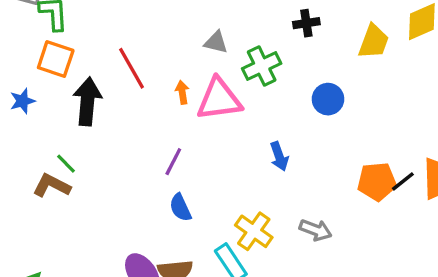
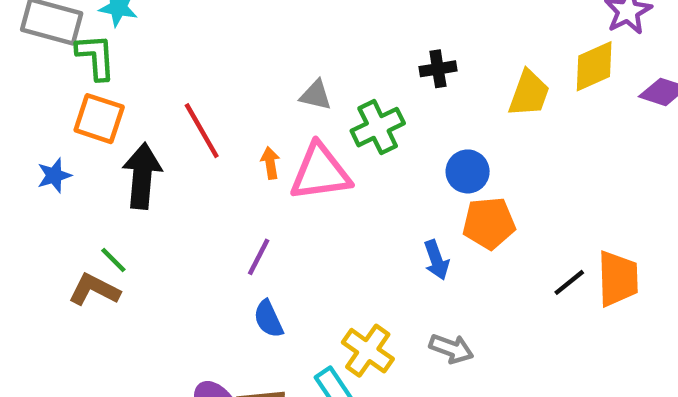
blue arrow: (279, 156) -> (436, 260), moved
orange pentagon: (377, 182) -> (489, 223), moved

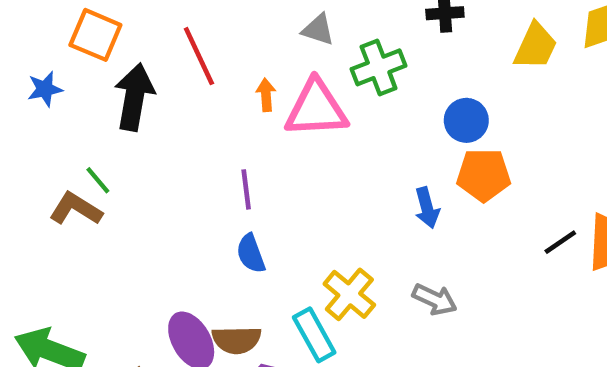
purple line: (259, 257) -> (246, 189), turned -39

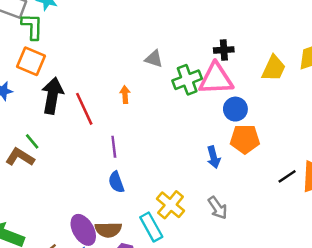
red line: (199, 56) -> (84, 109), moved
pink triangle: (316, 109) -> (216, 79), moved
gray arrow: (435, 299) -> (218, 208), turned 30

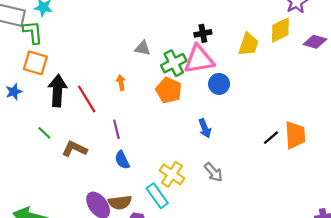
orange pentagon: (245, 139) -> (169, 90), moved, turned 30
brown L-shape: (20, 157) -> (74, 149), moved

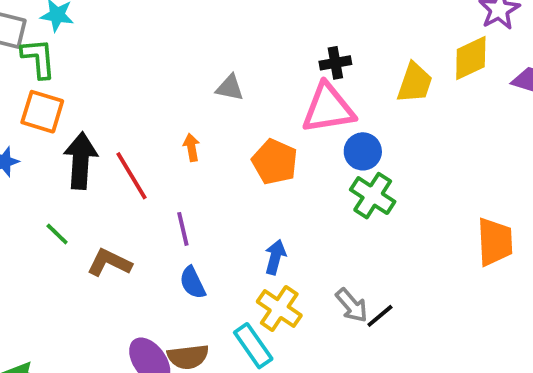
green cross: (174, 63) -> (373, 196), moved, turned -30
blue arrow: (205, 128) -> (275, 257), moved, turned -144
black line: (271, 138) -> (380, 316), moved

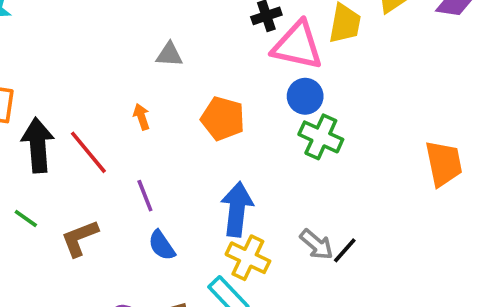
pink triangle: (328, 108) -> (298, 45), moved, turned 30
blue arrow: (275, 257) -> (237, 209), size x1.6
brown L-shape: (109, 263) -> (80, 238), turned -39

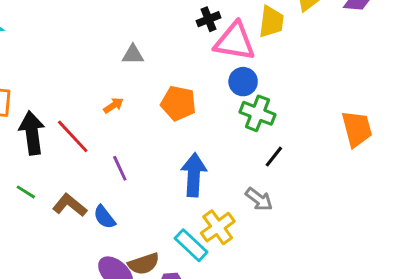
orange arrow: (141, 117) -> (113, 105), turned 78
brown L-shape: (80, 238) -> (70, 205), turned 64
blue semicircle: (162, 245) -> (104, 217), moved
black line: (345, 250) -> (274, 157), moved
yellow cross: (248, 258) -> (218, 227), moved, turned 32

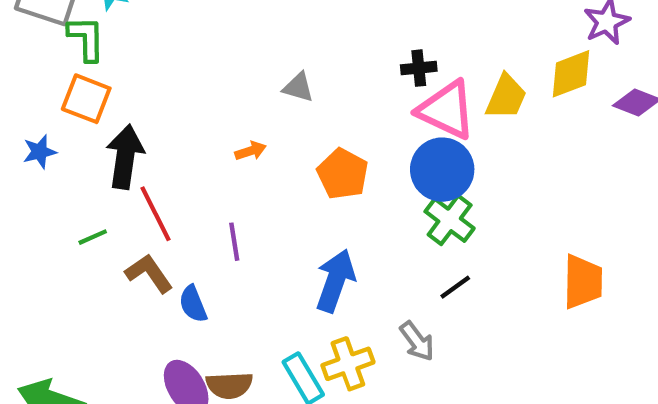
blue circle: (243, 82) -> (442, 170), size x1.5
red line: (73, 136) -> (155, 214), moved
green line: (26, 192) -> (93, 237), turned -72

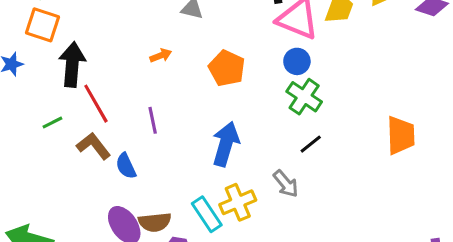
blue circle: (442, 170) -> (297, 61), size x0.6

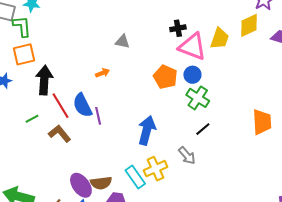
orange square: (43, 25) -> (24, 54), turned -30
orange pentagon: (227, 68) -> (165, 77), moved
blue semicircle: (126, 166) -> (82, 105), moved, size x1.4

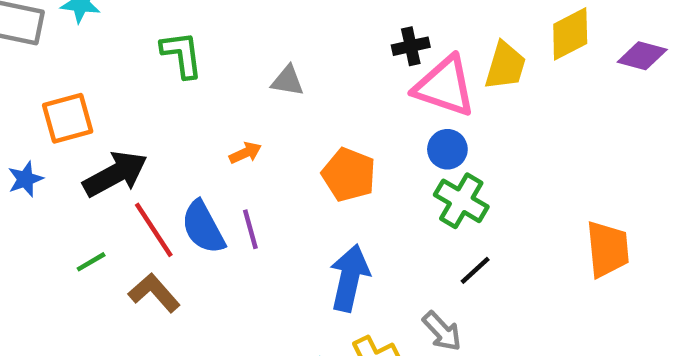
green L-shape: (22, 26) -> (182, 55), moved
orange pentagon: (165, 77) -> (349, 175), moved
black arrow: (44, 80) -> (115, 174), turned 60
purple line: (98, 116) -> (250, 229), moved

